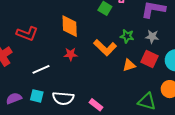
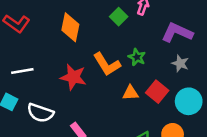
gray star: (152, 37) -> (180, 63), moved
red star: (71, 54) -> (73, 77), moved, size x1.5

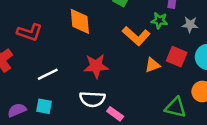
green star: (137, 57) -> (159, 21), moved
orange L-shape: (107, 64) -> (136, 36), moved
white semicircle: (40, 113) -> (92, 99), moved

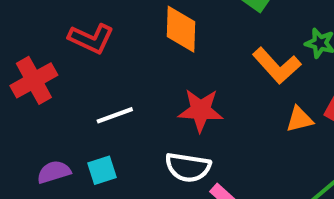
cyan square: (44, 106) -> (102, 170), turned -35

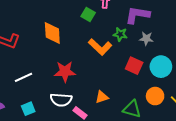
orange triangle: (299, 119) -> (102, 97), moved
cyan square: (102, 170) -> (28, 109), moved

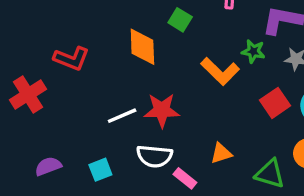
green square: (88, 14) -> (180, 20), moved
red square: (134, 66) -> (275, 103), turned 30
white line: (24, 77) -> (122, 116), moved

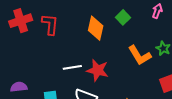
red L-shape: (71, 59) -> (50, 24), turned -120
red cross: (28, 94) -> (21, 21), moved

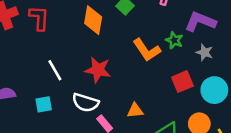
white line: (72, 67) -> (55, 70), moved, turned 72

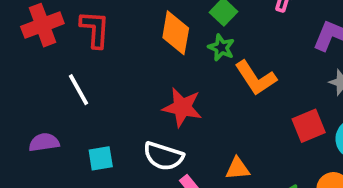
green star: (174, 40) -> (221, 48), moved
white line: (55, 70) -> (78, 90), moved

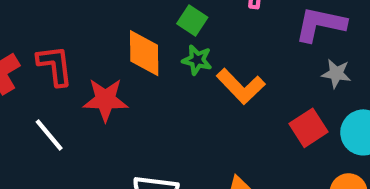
red star: (182, 107) -> (105, 100), moved

